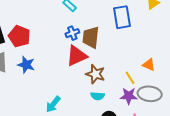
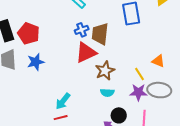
blue star: (26, 65) -> (36, 62), turned -30
brown star: (95, 74) -> (105, 71), turned 30

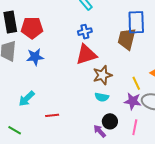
red pentagon: (29, 33) -> (32, 28), turned -30
brown trapezoid: (100, 34) -> (127, 39), moved
cyan arrow: (63, 101) -> (27, 99), moved

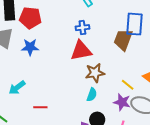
yellow line: (136, 83) -> (128, 85), turned -32
cyan semicircle: (102, 97) -> (92, 95), turned -88

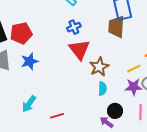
red triangle: (81, 51) -> (79, 50), turned -40
yellow line: (128, 85) -> (134, 69), turned -48

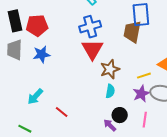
blue cross: (74, 27) -> (90, 27), size x1.5
purple star: (134, 87) -> (141, 94), turned -30
red line: (57, 116) -> (62, 112), turned 48

